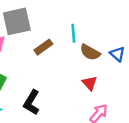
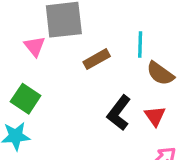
black L-shape: (32, 102) -> (119, 113), moved

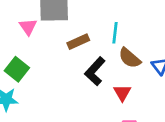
black L-shape: (119, 113) -> (95, 71), moved

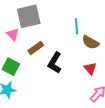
brown rectangle: (78, 42) -> (36, 48), moved
black L-shape: (95, 71) -> (55, 63), moved

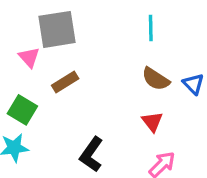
cyan line: (76, 26) -> (151, 28), moved
black L-shape: (55, 63) -> (91, 154), moved

